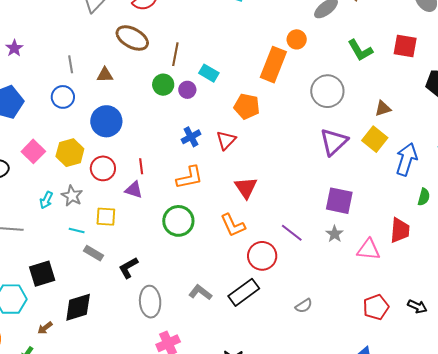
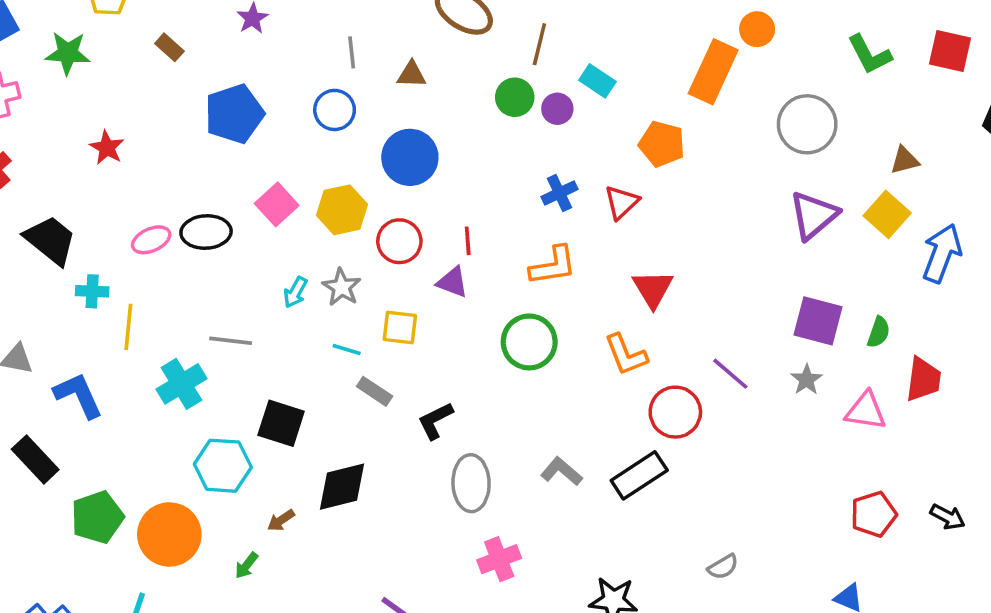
green semicircle: (424, 197) -> (879, 332), moved
black square: (42, 274) -> (281, 423), turned 32
gray semicircle: (304, 306) -> (723, 567), moved

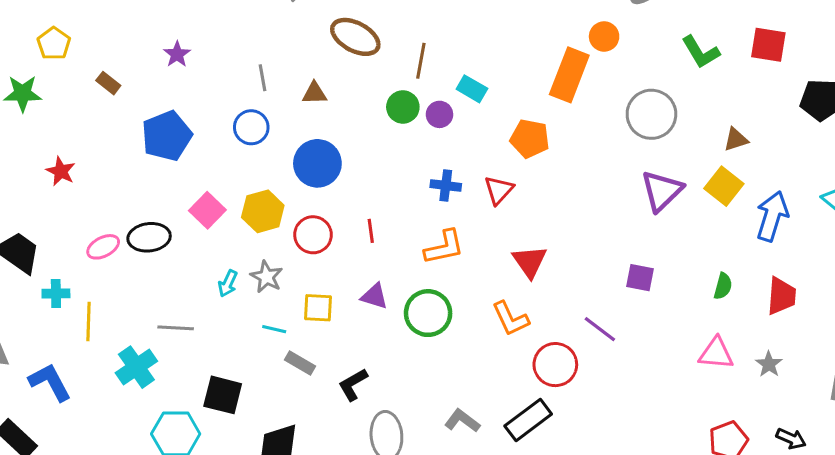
blue cross: (559, 193) -> (446, 186), turned 36
purple triangle: (452, 282) -> (374, 296), moved
purple square: (818, 321) -> (640, 278), moved, size x0.7
red trapezoid: (923, 379) -> (781, 296), moved
gray star: (807, 380) -> (769, 364), moved

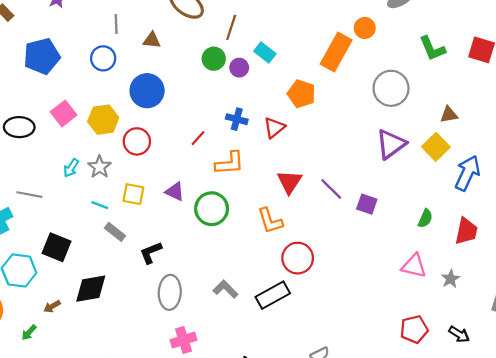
red line: (371, 231) -> (198, 138), moved, turned 42
purple line: (600, 329) -> (331, 189), moved

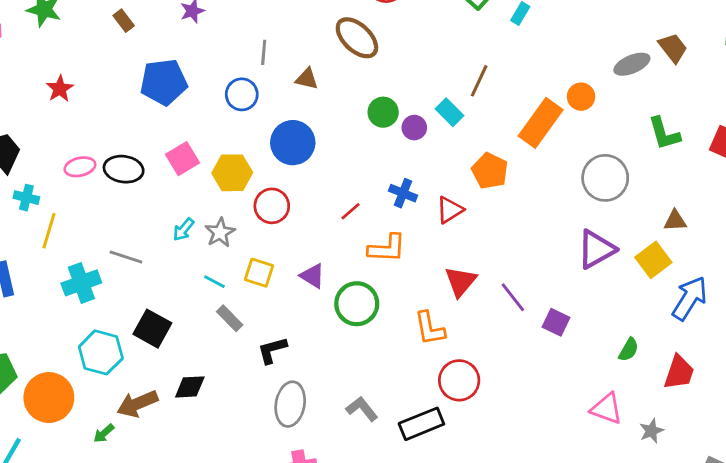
brown line: (231, 27) -> (479, 81), moved
black diamond: (91, 289) -> (190, 387), size x0.7
brown arrow: (52, 306) -> (137, 404), size x1.8

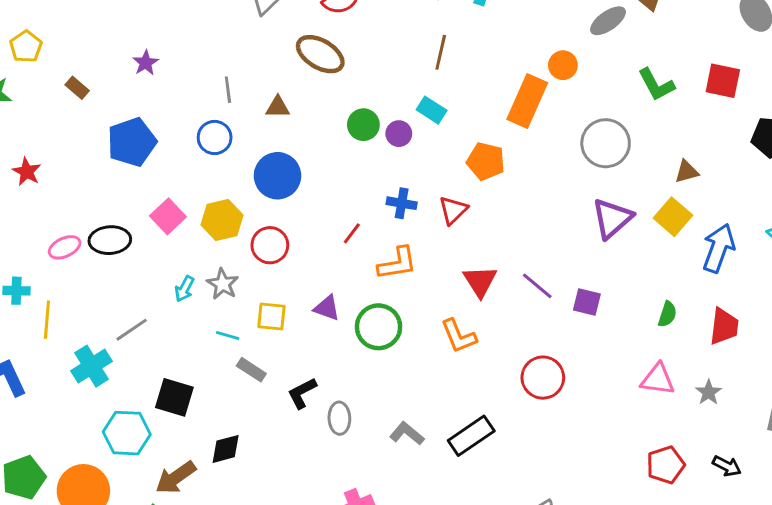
brown line: (479, 81) -> (441, 52), moved
gray line: (126, 257) -> (132, 330), turned -40
red circle: (459, 380) -> (543, 378), moved
gray ellipse: (290, 404) -> (339, 418), moved, size x0.7

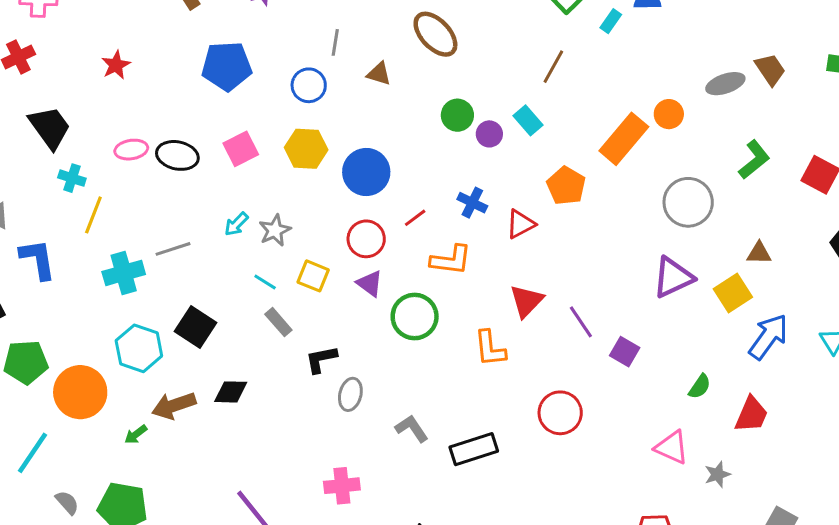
green L-shape: (656, 85) -> (754, 160), turned -117
blue circle: (277, 176) -> (366, 172), moved
yellow hexagon: (222, 220) -> (306, 149), moved
red circle: (270, 245) -> (366, 239), moved

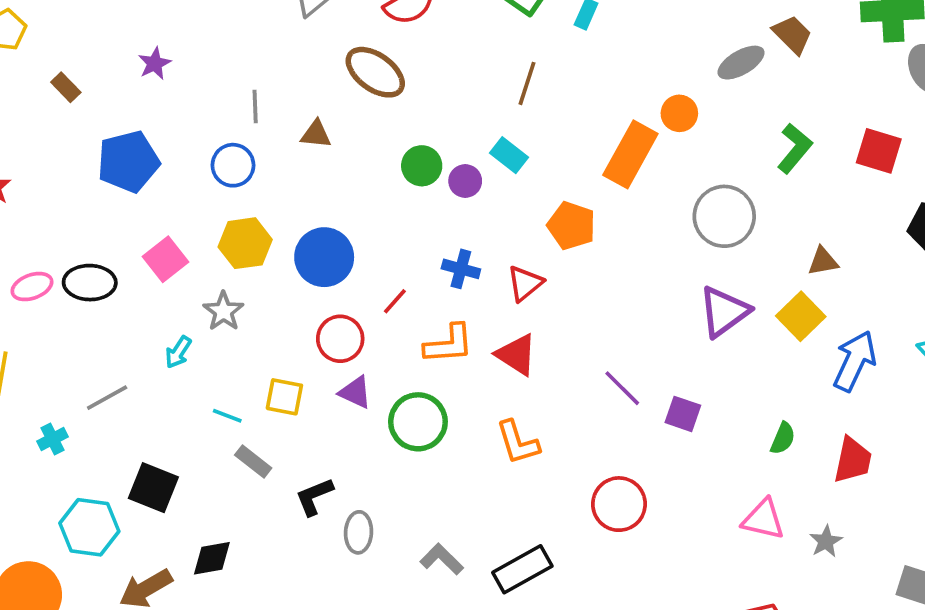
gray star: (275, 230) -> (223, 311), moved
cyan cross: (124, 273) -> (53, 439), size x0.6
red triangle: (526, 301) -> (516, 355), moved, turned -30

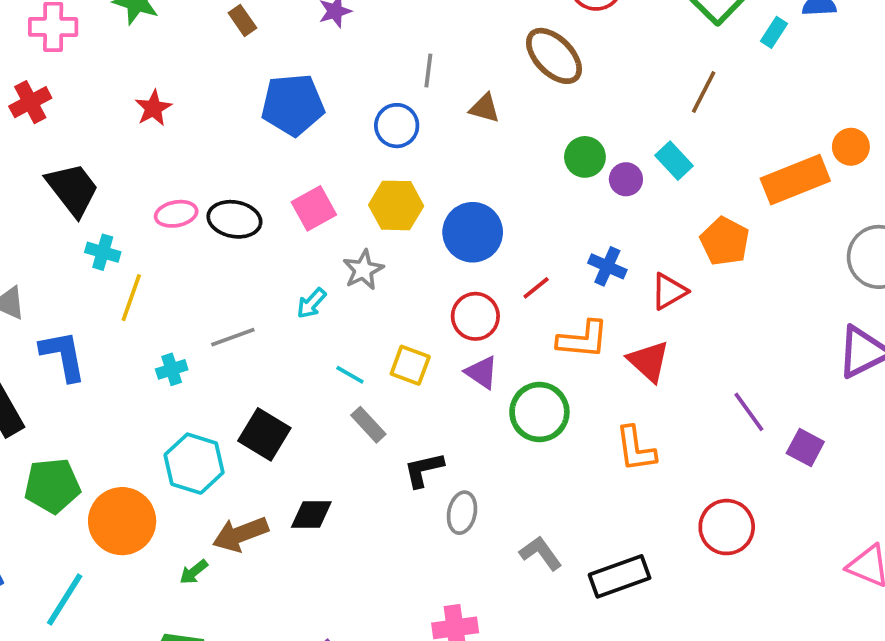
orange rectangle: (630, 154) -> (795, 180), turned 30

